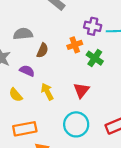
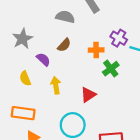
gray semicircle: (23, 34) -> (65, 17), moved

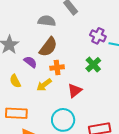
brown semicircle: (64, 45) -> (48, 47), size x1.5
orange cross: (96, 50) -> (57, 68), moved
yellow arrow: (56, 85) -> (44, 85), turned -112

